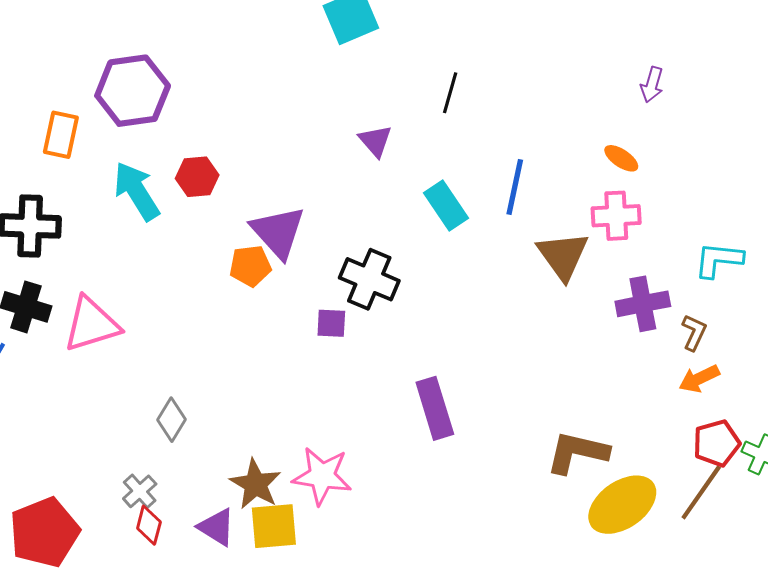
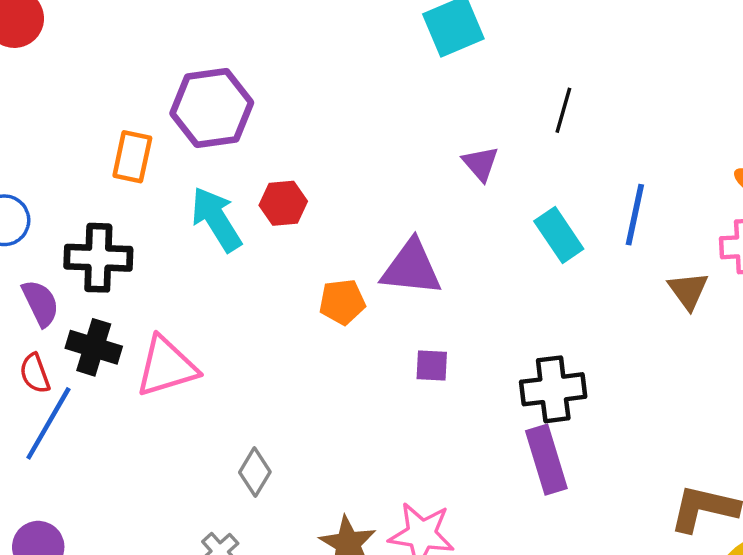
purple triangle: (278, 232) -> (411, 268), moved, turned -42
brown triangle: (563, 256) -> (688, 291), size x0.7
black cross: (369, 279) -> (553, 389), moved, turned -30

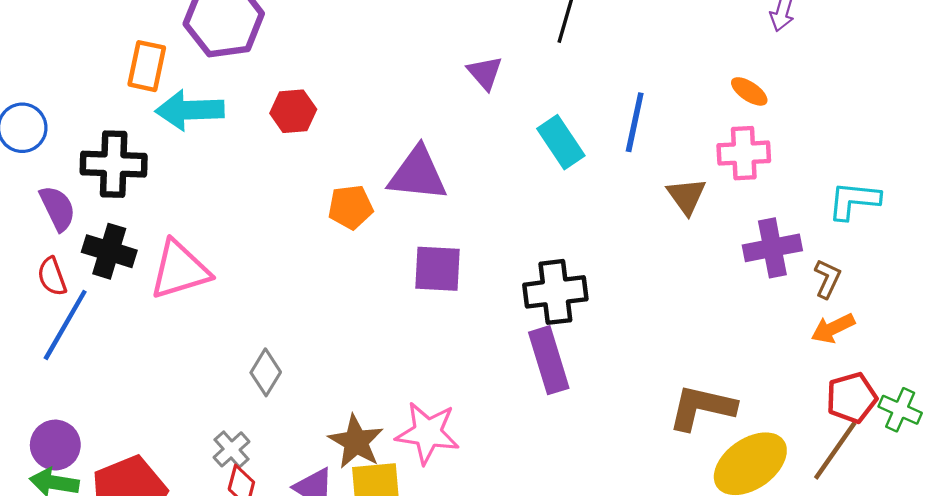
cyan arrow: (216, 219) -> (190, 110), moved, turned -60
purple square: (432, 365) -> (438, 269), size x1.5

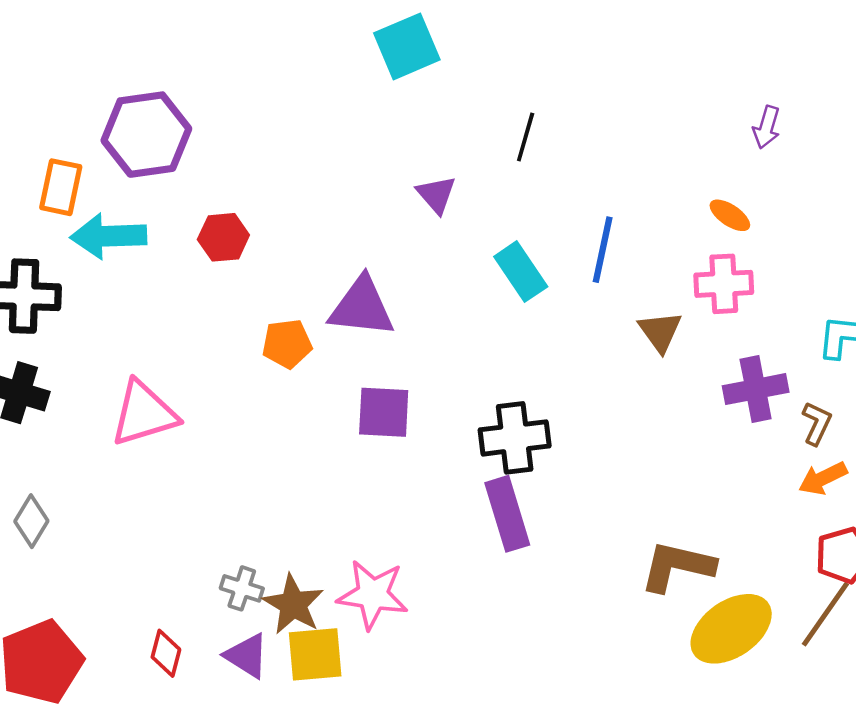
pink triangle: (180, 270) -> (144, 413), moved
gray diamond: (266, 372) -> (31, 521), moved
gray cross: (232, 449) -> (242, 588), moved, turned -30

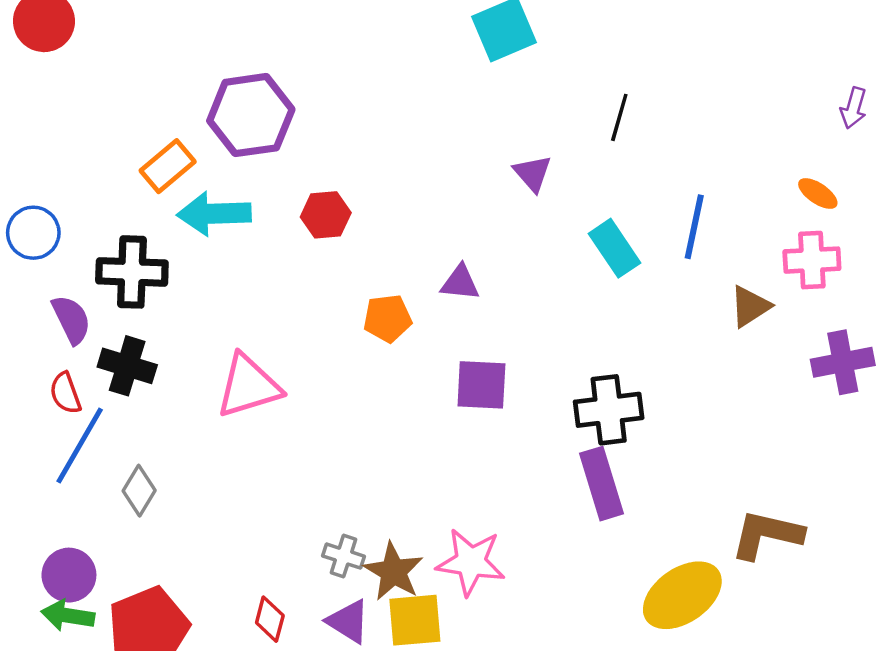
orange rectangle: (61, 187) -> (168, 166), turned 38
purple triangle: (362, 307) -> (460, 283), size x0.6
brown triangle: (660, 332) -> (750, 306), turned 33
yellow ellipse: (731, 629) -> (682, 595), moved

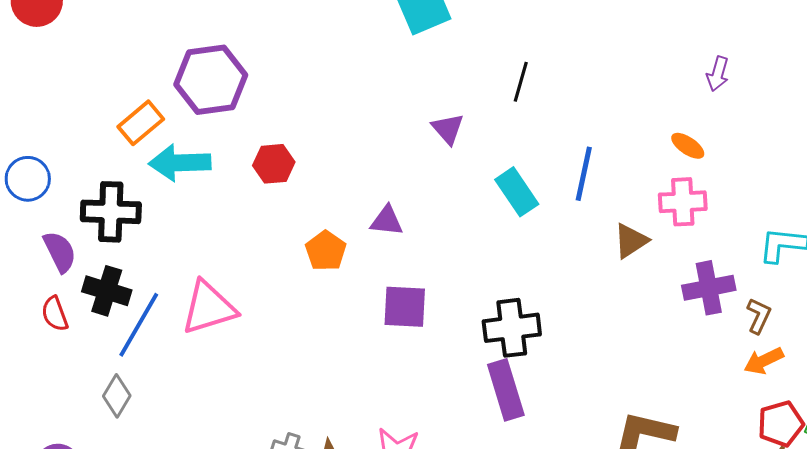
orange pentagon: (388, 318) -> (326, 251), turned -30
blue line: (80, 445) -> (139, 325), moved

